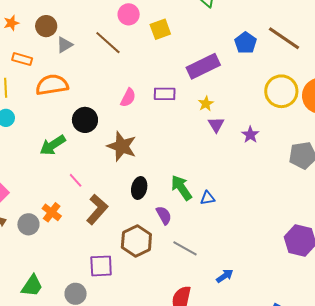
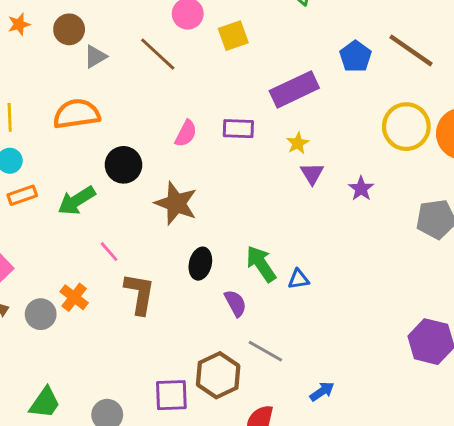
orange rectangle: (22, 59) -> (22, 195), moved, turned -36
brown L-shape: (97, 209) -> (140, 294), turned -32
brown hexagon: (136, 241) -> (218, 375), moved
purple square: (101, 266) -> (171, 395), moved

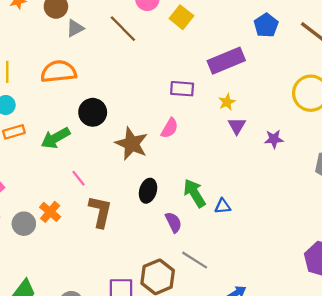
yellow square: (233, 36) -> (181, 17), turned -35
blue pentagon: (355, 56) -> (266, 25), moved
pink semicircle: (186, 133) -> (170, 128), moved
purple star: (361, 189) -> (274, 139), turned 30

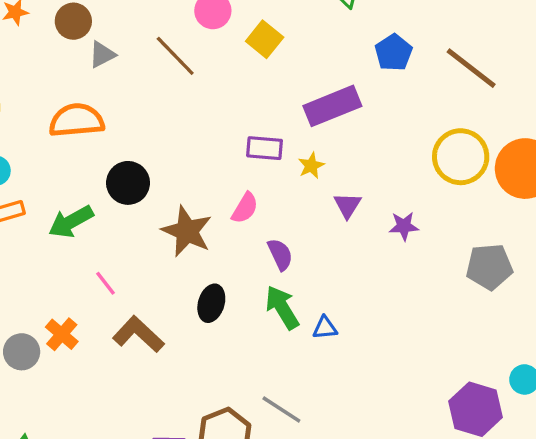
yellow star: (227, 102) -> (311, 166), moved
brown L-shape: (100, 212) -> (138, 334), turned -60
purple semicircle: (173, 222) -> (280, 254), moved

